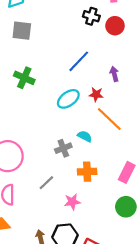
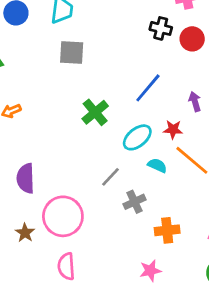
green cross: (24, 78) -> (95, 112), moved, turned 30
cyan semicircle: (85, 136) -> (157, 165), moved
gray line: (46, 183) -> (111, 177), moved

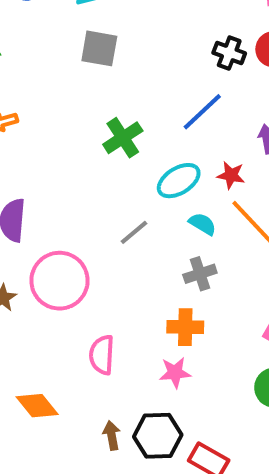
black cross: (161, 28) -> (229, 53), moved
gray cross: (135, 202) -> (200, 274), moved
orange cross: (167, 230) -> (185, 327), moved
pink semicircle: (66, 266) -> (102, 355), moved

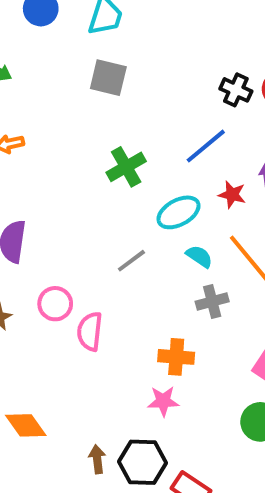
red star: (231, 175) -> (232, 195), moved
gray cross: (200, 274) -> (212, 301), moved
pink circle: (59, 281) -> (55, 304), size x0.6
pink semicircle: (102, 355) -> (90, 331), moved

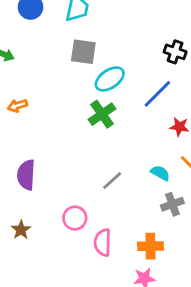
cyan ellipse: (178, 212) -> (110, 79), moved
pink circle: (55, 304) -> (75, 218), moved
pink semicircle: (90, 331) -> (103, 243), moved

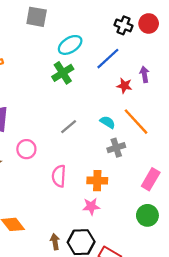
gray square: (83, 52) -> (37, 17), moved
pink circle: (75, 218) -> (26, 149), moved

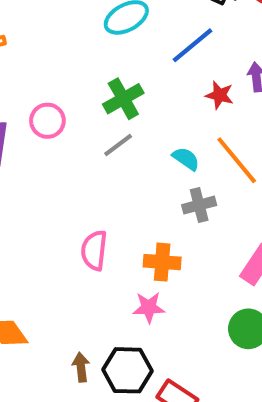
green cross: (63, 73) -> (123, 99), moved
gray line: (69, 127) -> (118, 145), moved
pink circle: (26, 149) -> (47, 121), moved

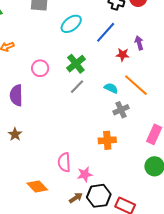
pink circle: (47, 121) -> (40, 68), moved
pink semicircle: (94, 250) -> (64, 162), moved
pink star: (149, 307) -> (85, 174), moved
brown arrow: (81, 367) -> (76, 198), turned 72

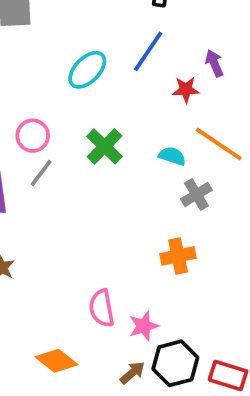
cyan ellipse: (71, 24) -> (87, 70), moved
green cross: (76, 64) -> (105, 146), moved
gray line: (77, 87) -> (41, 173), moved

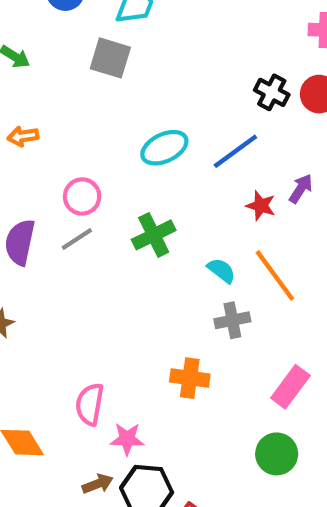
purple arrow: (214, 63) -> (301, 189), turned 36

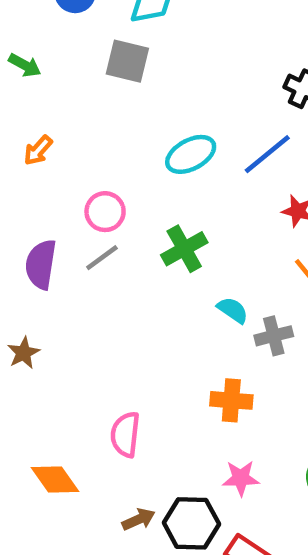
orange arrow: (23, 136) -> (38, 150), turned -36
cyan semicircle: (221, 271) -> (233, 310), moved
pink star: (127, 439) -> (241, 478), moved

